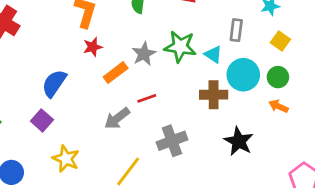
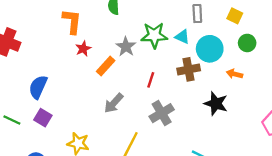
green circle: (278, 77) -> (247, 43), moved
blue semicircle: (54, 83) -> (38, 87), moved
red line: (147, 98) -> (151, 80), moved, turned -42
orange arrow: (279, 106) -> (234, 74), moved
purple square: (42, 120) -> (43, 118), moved

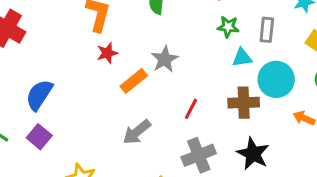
green star: (154, 35) -> (228, 27), moved, size x0.6
cyan triangle: (182, 37) -> (242, 58), turned -42
black star: (216, 104) -> (253, 154), moved

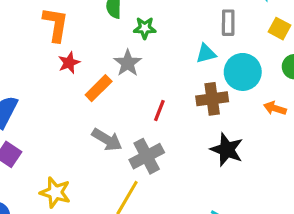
green star: (228, 27) -> (145, 28), moved
gray arrow: (137, 132) -> (107, 140), turned -104
gray cross: (199, 155) -> (147, 156), moved

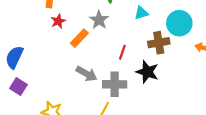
cyan triangle: (206, 53) -> (141, 13), moved
black star: (227, 150) -> (147, 72), moved
gray cross: (147, 156) -> (115, 84), turned 30

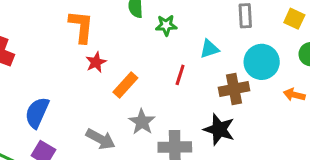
gray star: (99, 20) -> (142, 122), moved
red line: (122, 52) -> (180, 75), moved
gray arrow: (87, 74) -> (101, 139), moved

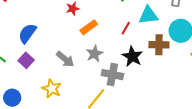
cyan triangle: (209, 49) -> (148, 15), size x1.5
black star: (219, 129) -> (132, 56), moved

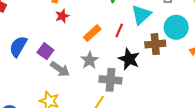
cyan triangle: (148, 15) -> (141, 15), turned -30
orange rectangle: (89, 27) -> (92, 33), moved
purple square: (26, 60) -> (45, 51), moved

